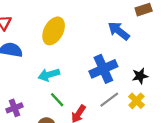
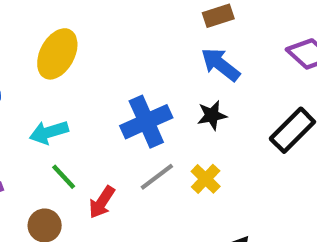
blue arrow: (119, 31) -> (220, 64), moved
black star: (140, 76) -> (212, 115), moved

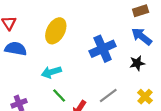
blue cross: (146, 122) -> (103, 49), moved
yellow cross: (206, 179) -> (145, 97), moved

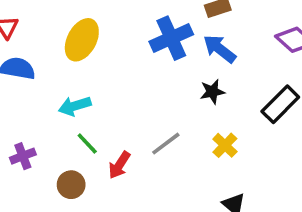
blue cross: (103, 49) -> (171, 38), moved

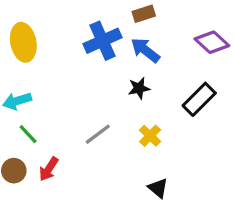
yellow ellipse: (82, 40) -> (23, 42), turned -39
red arrow: (119, 165) -> (49, 169), moved

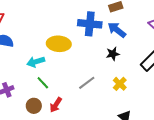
blue cross: (103, 41) -> (90, 24), turned 30
yellow ellipse: (23, 42) -> (59, 44), moved, turned -75

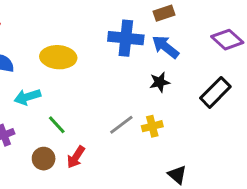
yellow ellipse: (59, 44) -> (58, 57), moved
cyan arrow: (36, 62) -> (27, 97), moved
yellow cross: (120, 84) -> (152, 126), moved, turned 32

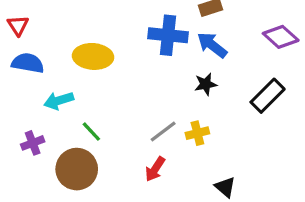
red arrow: (76, 157) -> (155, 169), moved
brown circle: (44, 159) -> (77, 169), size x1.6

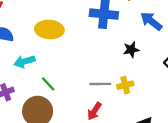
blue arrow: (212, 45) -> (151, 21), moved
gray line: (163, 132) -> (100, 84), turned 36

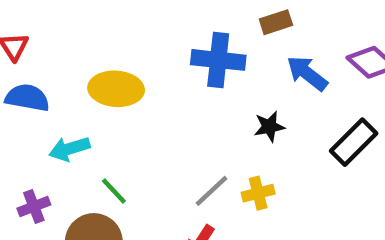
gray line: (100, 84) -> (212, 191), turned -42

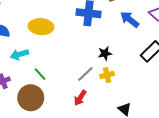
black star: (269, 127) -> (105, 53), moved

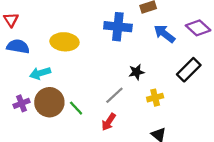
green line: (40, 74) -> (76, 108), moved
yellow cross: (107, 75) -> (155, 98), moved
brown circle: (31, 98) -> (49, 102), moved

